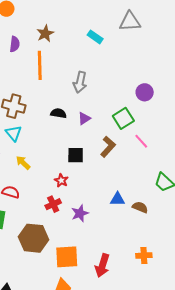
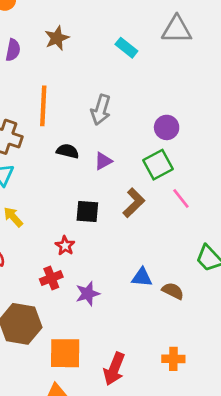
orange line: (40, 65) -> (43, 106), moved
purple circle: (145, 92) -> (167, 127), moved

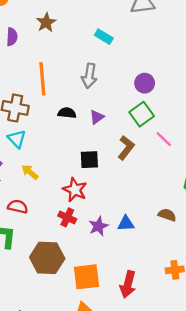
cyan rectangle: (126, 48) -> (104, 37), moved
red star: (65, 246) -> (75, 190), size x1.5
blue triangle: (142, 277) -> (126, 223), moved
red cross: (51, 278) -> (67, 217), turned -36

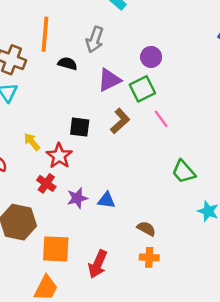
black semicircle: (67, 113) -> (68, 64), moved
purple triangle: (97, 117) -> (109, 80), moved, size x1.5
yellow arrow: (30, 172) -> (32, 142), moved
brown semicircle: (167, 215) -> (146, 229), moved

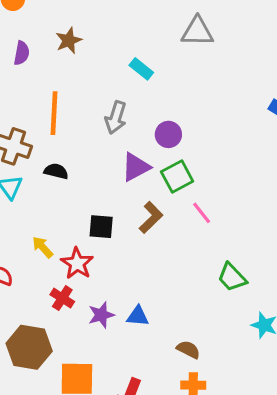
purple circle: (151, 57) -> (168, 134), moved
black semicircle: (68, 64) -> (56, 171), moved

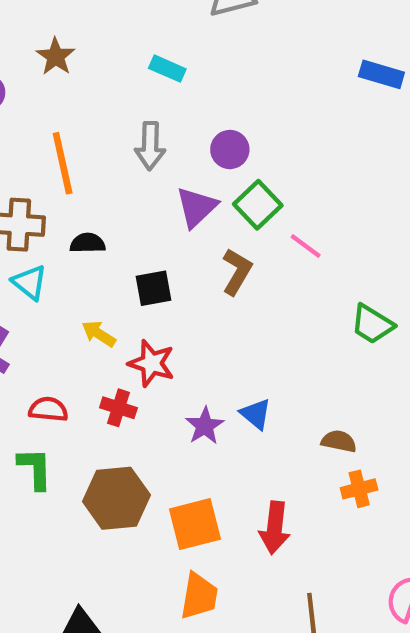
black square: (101, 227) -> (154, 288), moved
yellow arrow: (43, 247) -> (99, 334), moved
red cross: (62, 298) -> (118, 408), moved
blue triangle: (138, 316) -> (256, 414), turned 50

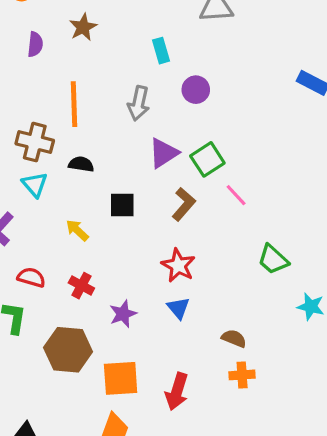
cyan rectangle: (167, 69) -> (161, 51), turned 40
purple circle: (230, 150) -> (196, 90), moved
red star: (151, 363) -> (178, 265), moved
purple star: (205, 426) -> (123, 314), moved

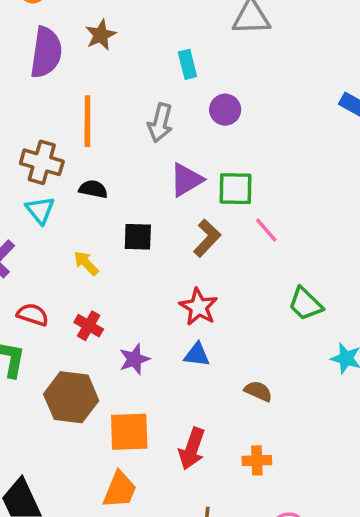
purple semicircle: (35, 44) -> (46, 52), size x1.8
green square: (207, 159) -> (235, 189), turned 32
blue triangle: (178, 308) -> (197, 355), turned -45
orange cross: (242, 375) -> (257, 460), moved

